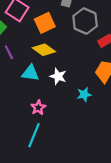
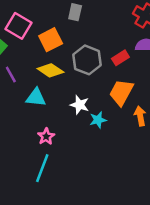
gray hexagon: (85, 21) -> (87, 60), moved
white star: (58, 76) -> (80, 105), moved

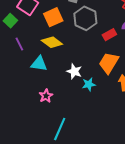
gray hexagon: (87, 60) -> (85, 18), moved
cyan line: (42, 168) -> (60, 129), moved

